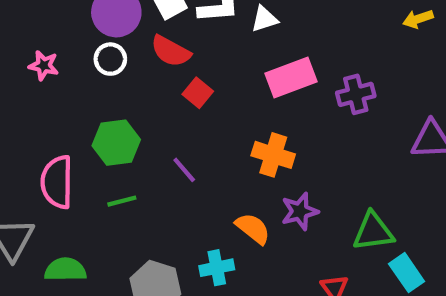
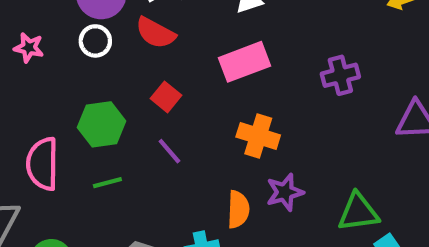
pink rectangle: (291, 77) -> (244, 62), moved
red square: (198, 93) -> (166, 97), moved
orange semicircle: (253, 228) -> (238, 209), turned 54

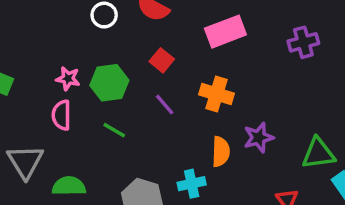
pink star: (29, 48) -> (68, 79), moved
orange cross: (258, 136) -> (216, 94), moved
pink semicircle: (43, 164) -> (61, 115), size x0.7
green line: (107, 183) -> (114, 130), turned 45

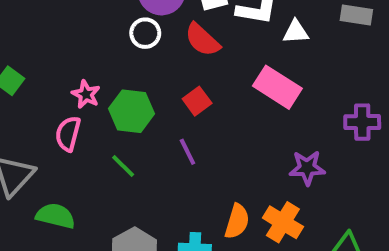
pink rectangle: (225, 32) -> (277, 87), turned 39
orange cross: (216, 94) -> (283, 222), moved
purple star: (259, 137) -> (307, 168), moved

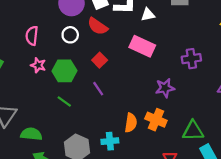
white circle: (145, 33) -> (70, 35), moved
pink semicircle: (68, 134) -> (32, 36), moved

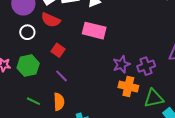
purple cross: (191, 59) -> (146, 66), moved
green line: (64, 101) -> (33, 101), moved
orange cross: (156, 120) -> (128, 87), moved
orange semicircle: (131, 123) -> (59, 102), moved

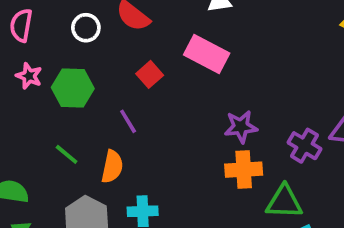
red square: (58, 50) -> (150, 74), moved
purple cross: (146, 66) -> (304, 146), moved, turned 36
orange cross: (128, 87) -> (244, 170), turned -30

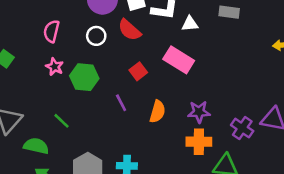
green line: (67, 154) -> (62, 121), moved
orange semicircle: (112, 167) -> (157, 112), moved

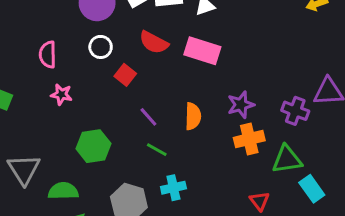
red semicircle: (129, 30) -> (154, 42), moved
red square: (138, 71) -> (125, 75), moved
green hexagon: (84, 77) -> (93, 146), moved
green line: (62, 121) -> (157, 150), moved

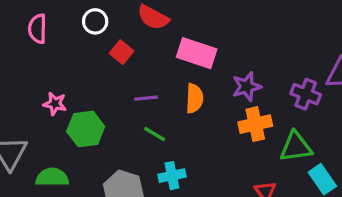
pink rectangle: (202, 51) -> (197, 53), moved
pink star: (61, 94) -> (55, 104), moved
purple line: (148, 117) -> (146, 98), turned -55

